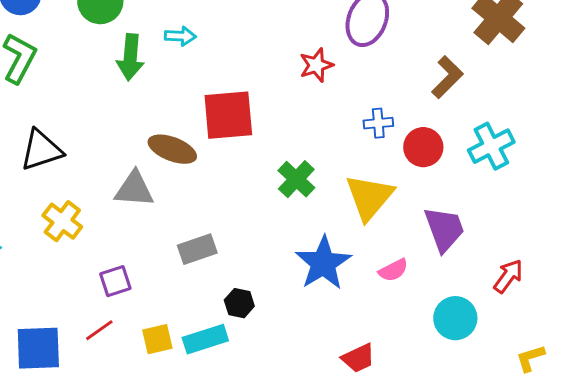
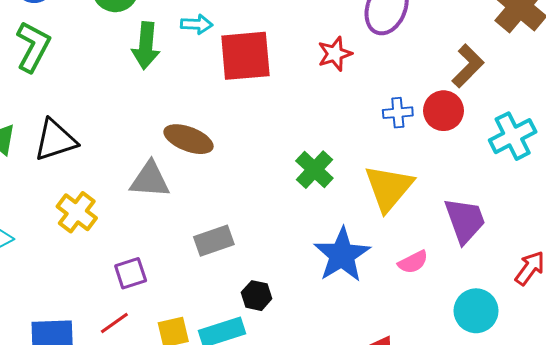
red square: (228, 115) -> (245, 56), moved
red circle: (423, 147) -> (444, 111), moved

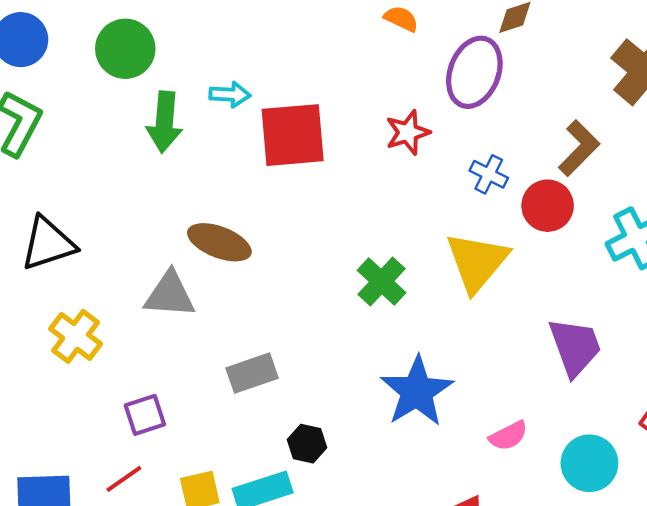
blue cross: (398, 113) -> (489, 174), moved, turned 32
yellow triangle: (389, 188) -> (477, 262), moved
pink semicircle: (413, 262) -> (508, 436), moved

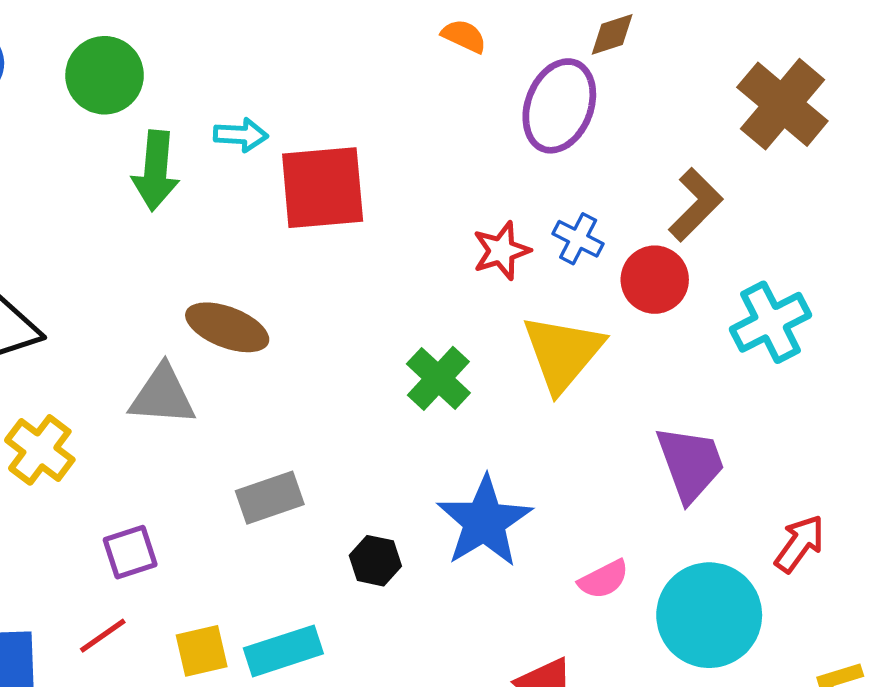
red star: (408, 132) -> (501, 251), moved
black hexagon: (307, 444) -> (375, 561), moved
cyan circle: (589, 463) -> (709, 615), size x1.4

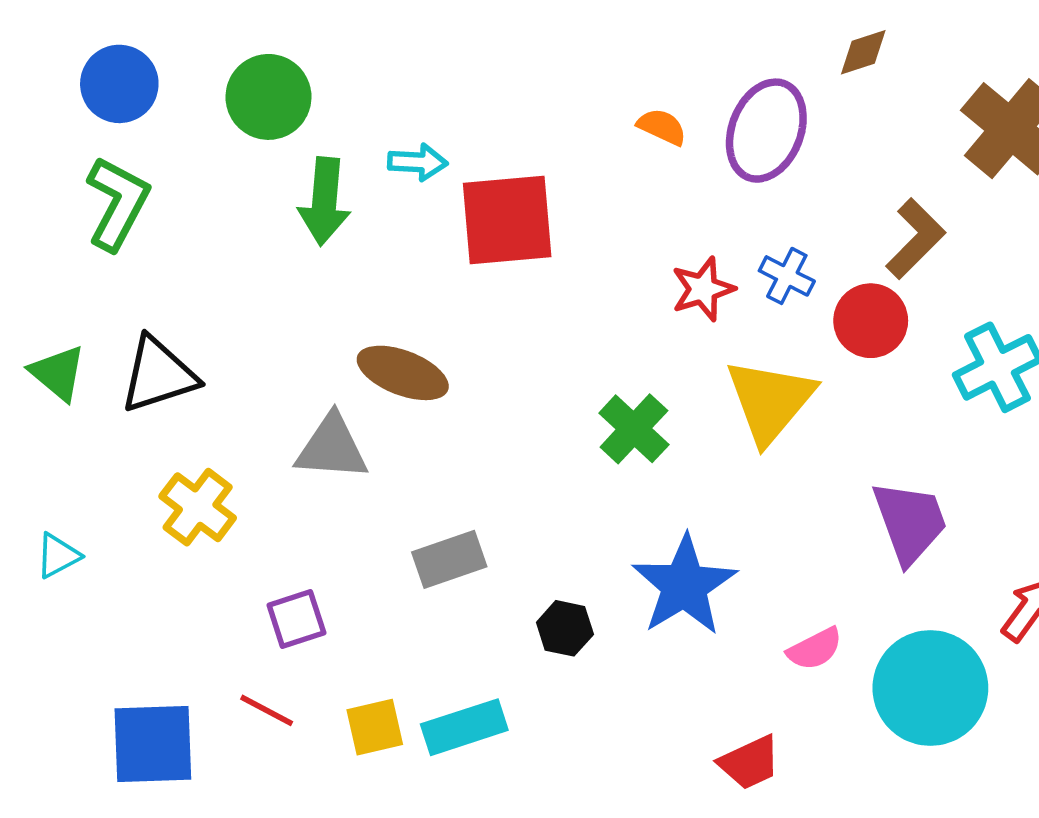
brown diamond: (612, 34) -> (863, 52), moved
orange semicircle: (464, 36) -> (662, 127), moved
red line: (103, 636) -> (267, 710), turned 63

